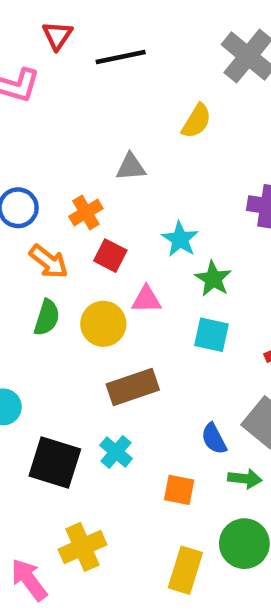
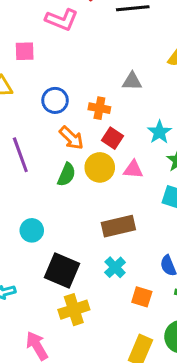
orange cross: (86, 212) -> (99, 108), turned 35
yellow circle: (103, 324) -> (100, 167), moved
cyan cross: (116, 452) -> (115, 267), moved
yellow cross: (82, 547) -> (74, 310), moved

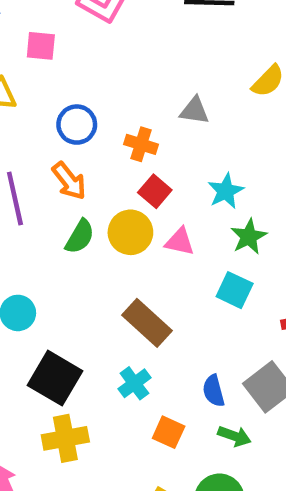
orange arrow: (71, 138) -> (69, 181), moved
brown rectangle: (118, 226) -> (147, 323), turned 48

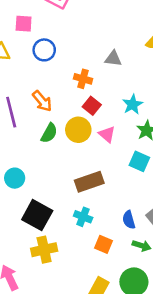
blue circle: (77, 125) -> (44, 50), moved
pink triangle: (180, 242) -> (107, 134), turned 30
brown rectangle: (147, 323) -> (89, 182), turned -60
cyan cross: (134, 383) -> (83, 217), turned -30

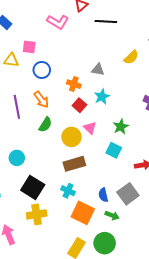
pink square: (24, 24) -> (29, 47), moved
blue circle: (44, 50) -> (42, 70), moved
cyan star: (133, 104) -> (102, 97), moved
yellow circle: (78, 130) -> (71, 137), moved
orange square: (104, 244) -> (83, 213), size x1.6

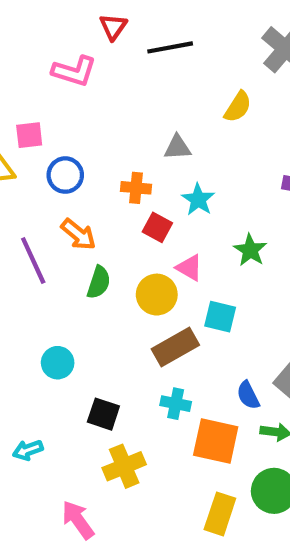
cyan square: (114, 150) -> (220, 317), moved
black square: (33, 187) -> (103, 414), size x0.7

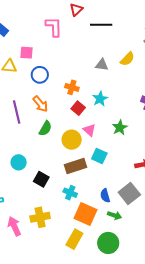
pink L-shape: (74, 71) -> (54, 27), turned -120
gray triangle: (177, 147) -> (102, 65), moved
black square: (103, 414) -> (41, 179), moved
yellow rectangle: (220, 514) -> (74, 239), moved
pink arrow: (78, 520) -> (14, 226), moved

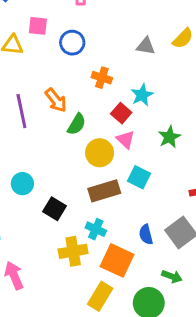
blue circle: (40, 75) -> (72, 43), moved
red square: (78, 108) -> (121, 113), moved
green semicircle: (45, 128) -> (77, 124), moved
green arrow: (115, 215) -> (172, 276), moved
yellow cross: (40, 217) -> (73, 251), moved

